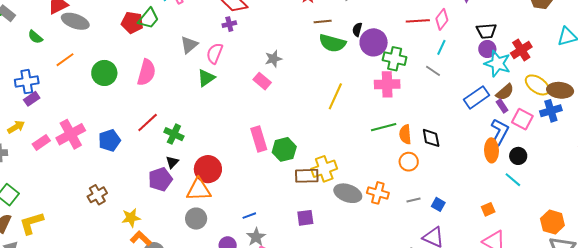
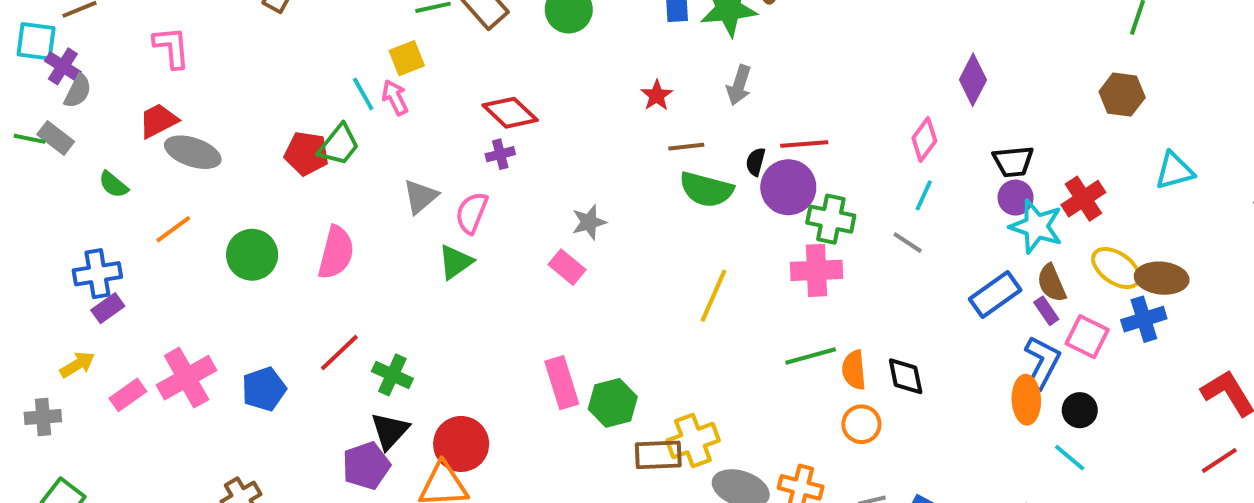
red line: (418, 21) -> (804, 144), moved
brown semicircle: (505, 92) -> (1052, 283), turned 108
black triangle: (172, 162) -> (390, 431), size x1.5

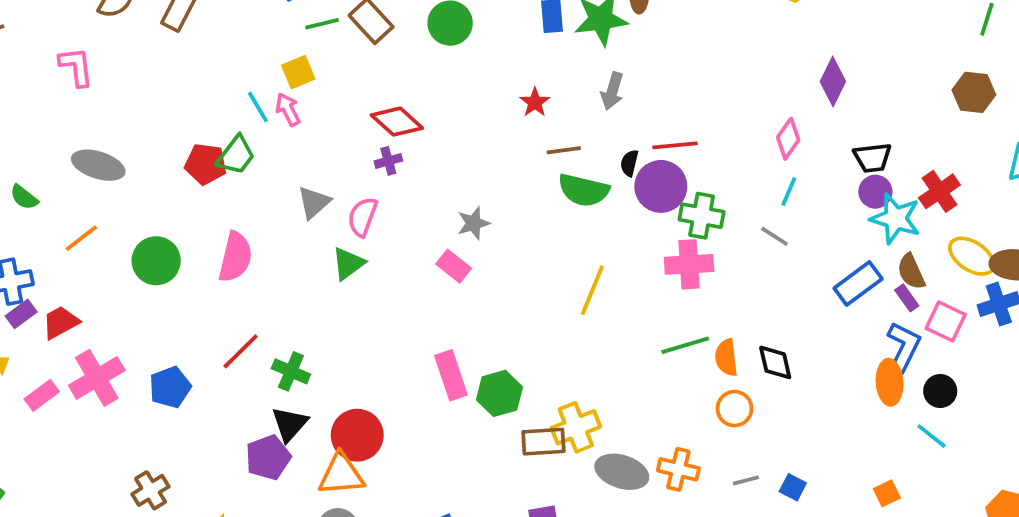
red trapezoid: (158, 121) -> (60, 322), moved

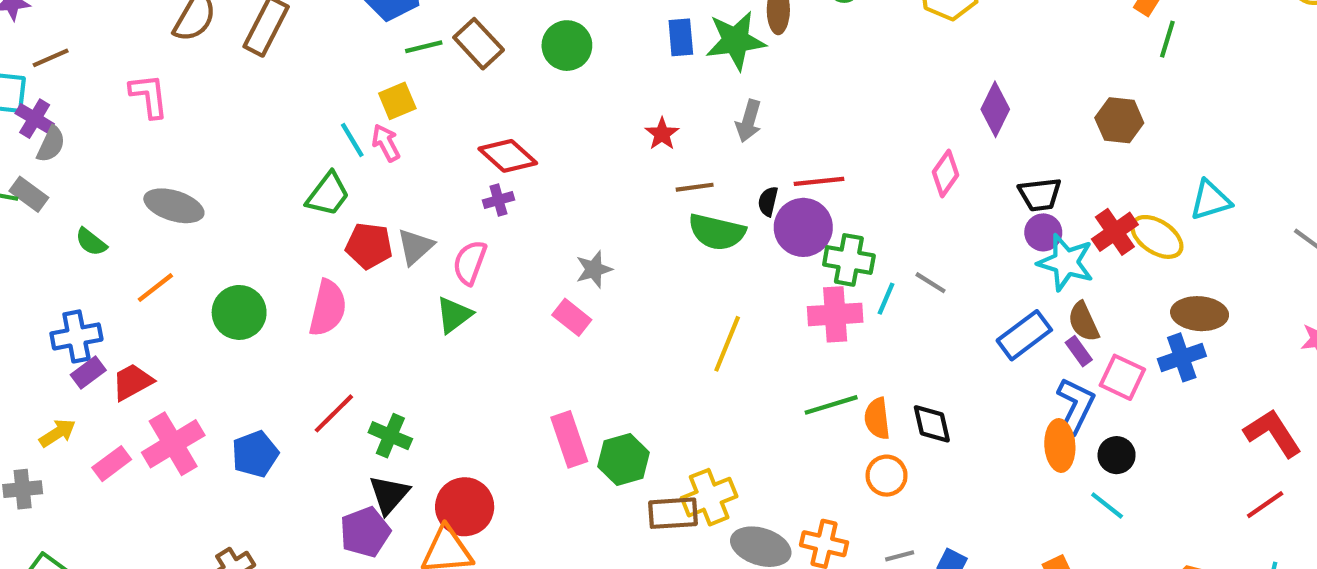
brown hexagon: (974, 92) -> (1119, 120), moved
red pentagon: (206, 164) -> (369, 246), moved
cyan line: (789, 191) -> (886, 299), moved
yellow ellipse: (972, 256) -> (1157, 237), moved

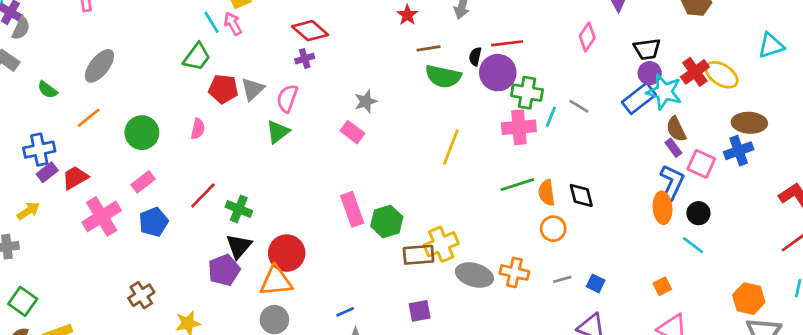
cyan triangle: (1210, 200) -> (771, 46), moved
gray ellipse: (174, 206) -> (99, 66), turned -68
pink semicircle: (328, 308) -> (198, 129), size x0.6
blue rectangle: (1024, 335) -> (639, 98), moved
pink rectangle: (112, 464) -> (143, 182), moved

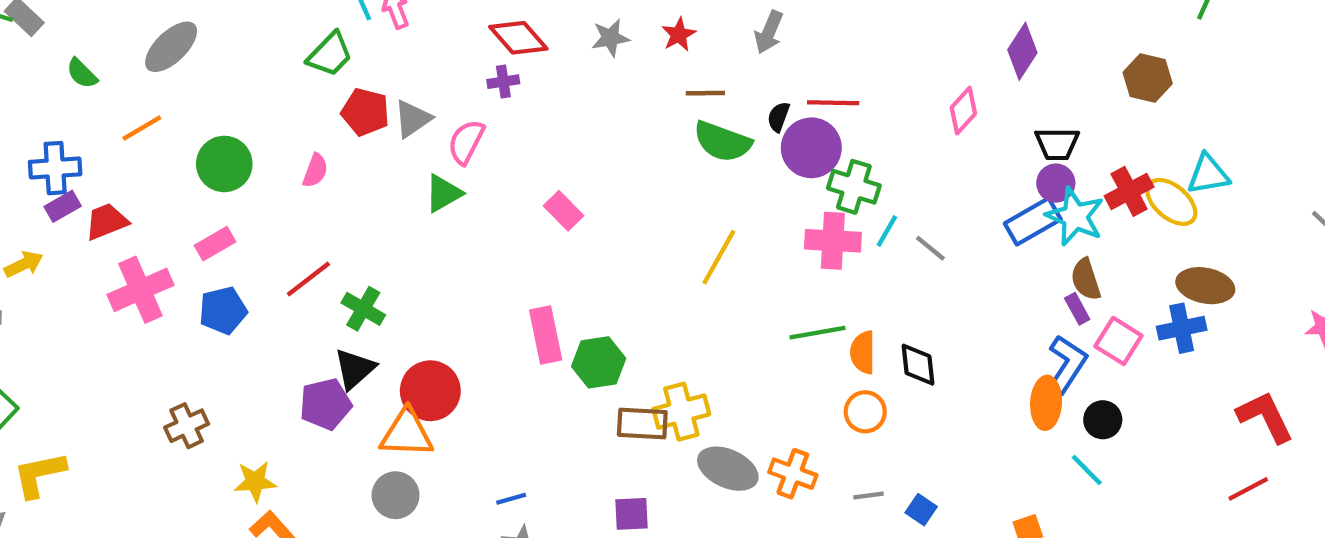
cyan triangle: (771, 46) -> (1208, 174), moved
gray star: (366, 101) -> (610, 38), moved
gray line: (579, 106) -> (930, 248), moved

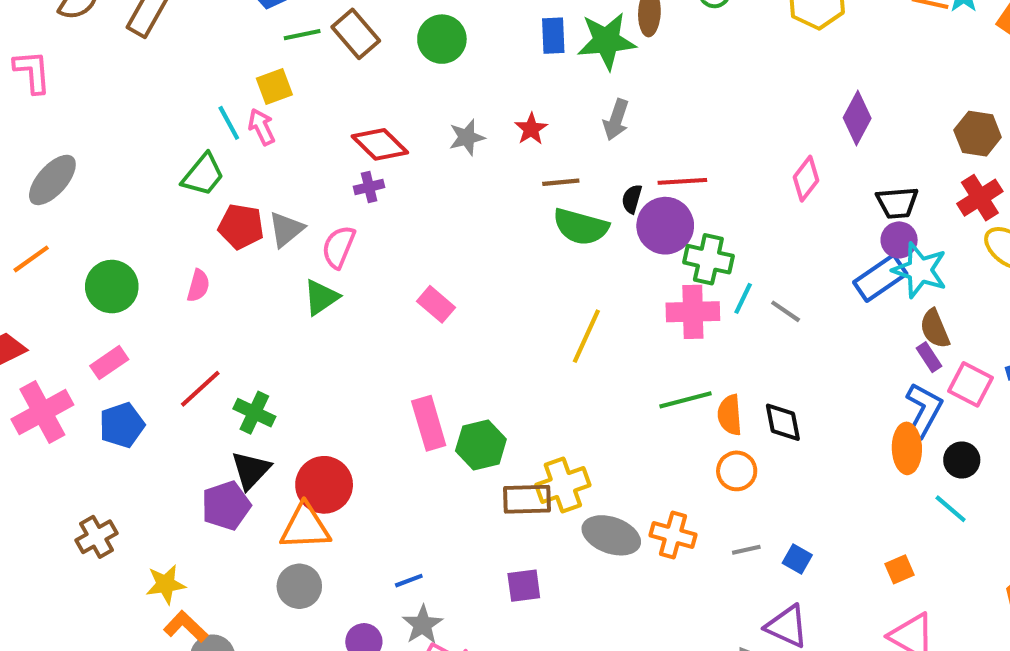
red cross: (1129, 191) -> (980, 198), moved

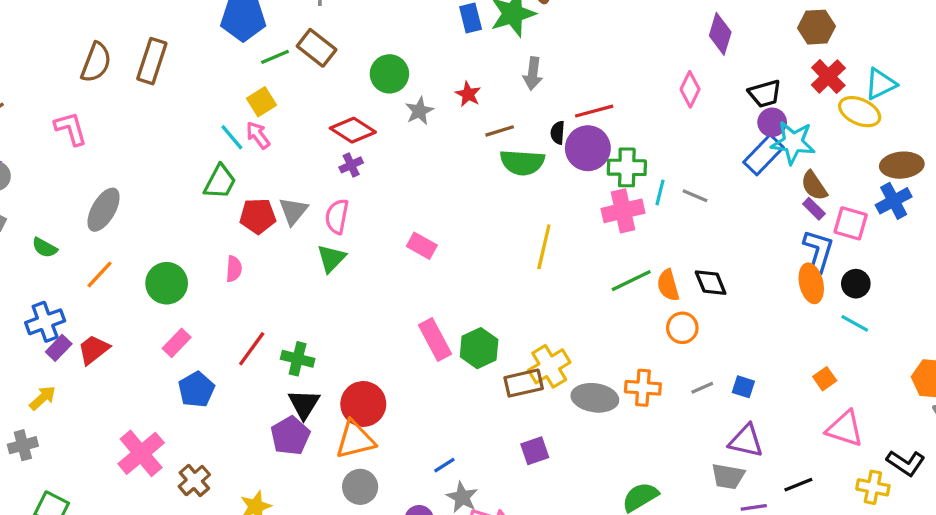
green circle: (442, 39) -> (389, 74), moved
pink cross: (42, 412) -> (141, 453), moved

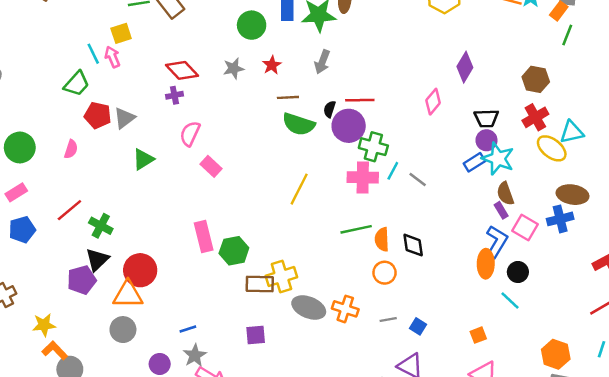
green circle: (389, 74) -> (252, 25), moved
blue rectangle: (764, 155) -> (474, 162), size x0.7
pink semicircle: (337, 216) -> (190, 134), moved

